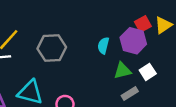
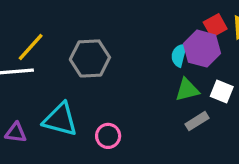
cyan semicircle: (103, 46) -> (179, 55), moved
white square: (148, 72) -> (222, 91), turned -35

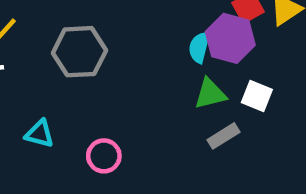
cyan triangle: (60, 119) -> (40, 134), size x0.6

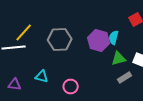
purple hexagon: (230, 38) -> (99, 40), moved

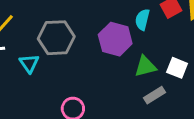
cyan semicircle: (114, 38) -> (142, 20), moved
cyan triangle: (42, 76) -> (29, 63), moved, turned 40

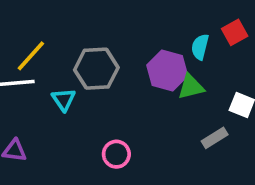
green triangle: (145, 66) -> (191, 87), moved

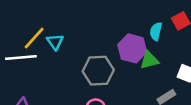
gray hexagon: (96, 69) -> (98, 71), moved
cyan triangle: (64, 100) -> (55, 42), moved

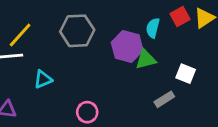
cyan triangle: (55, 42) -> (43, 79), moved, turned 42
gray hexagon: (98, 71) -> (77, 31), moved

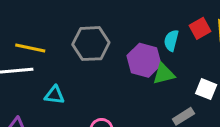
yellow line: (20, 35) -> (30, 48), turned 60
cyan triangle: (43, 79) -> (54, 95), turned 30

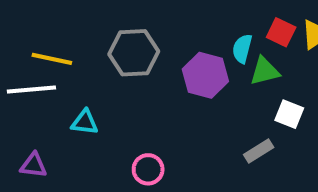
red square: (200, 28) -> (281, 32), turned -35
green triangle: (164, 74) -> (265, 71), moved

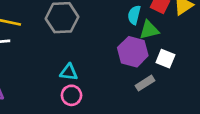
purple hexagon: (205, 75) -> (133, 52), moved
cyan triangle: (85, 122) -> (69, 72), moved

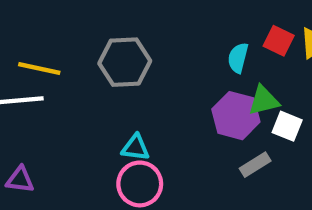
green triangle: (149, 30) -> (264, 101), moved
pink circle: (71, 95) -> (140, 184), size x1.4

